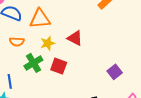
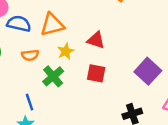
red square: (59, 66) -> (96, 73), moved
purple square: (115, 72) -> (148, 71), size x1.5

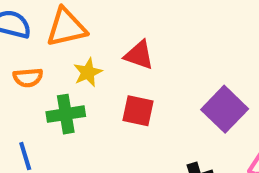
green cross: (53, 76) -> (66, 114), turned 30

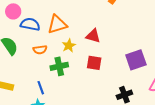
purple square: (225, 109) -> (136, 60), turned 30

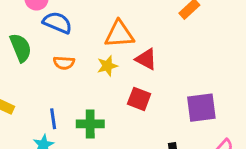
orange triangle: (57, 24) -> (119, 34), moved
green cross: (59, 66) -> (90, 124), moved

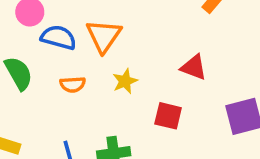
orange triangle: (119, 34) -> (104, 36), moved, turned -44
red triangle: (146, 59) -> (194, 67), moved

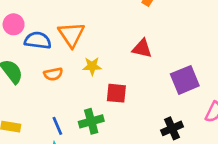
yellow star: (125, 81) -> (92, 66), turned 30
red square: (168, 116) -> (116, 93), moved

